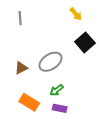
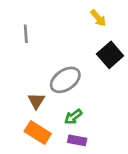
gray line: (20, 18) -> (26, 34), moved
brown triangle: (21, 68) -> (36, 101), moved, turned -32

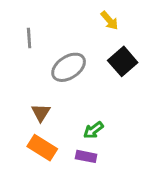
gray ellipse: (65, 80) -> (69, 67), moved
green arrow: (73, 117) -> (93, 130), moved

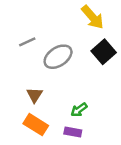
yellow arrow: (109, 20) -> (93, 17), size x1.5
gray line: (29, 38) -> (27, 42), moved, turned 70

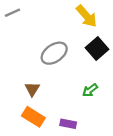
gray line: (27, 42) -> (12, 13), moved
green arrow: (79, 110) -> (90, 90), moved

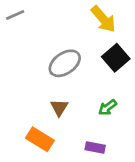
brown triangle: (32, 89) -> (59, 107), moved
purple rectangle: (68, 124) -> (95, 148), moved

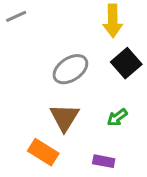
yellow arrow: (103, 19) -> (113, 21), turned 40
brown triangle: (59, 107) -> (64, 117), size x1.5

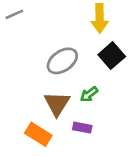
green arrow: (117, 117) -> (89, 94), moved
purple rectangle: (104, 161) -> (82, 128), moved

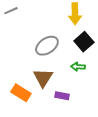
green arrow: (89, 94) -> (78, 67), moved, turned 40
orange rectangle: (38, 134) -> (21, 93), moved

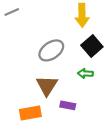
orange rectangle: (21, 93) -> (30, 113), moved, turned -42

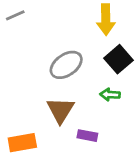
orange rectangle: (30, 113) -> (22, 143), moved

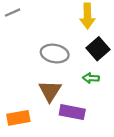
gray ellipse: (66, 65) -> (55, 54), turned 44
purple rectangle: (87, 136) -> (72, 112), size x1.5

